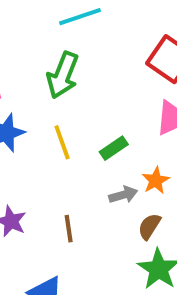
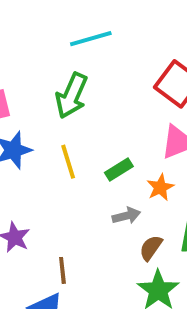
orange star: (156, 181) -> (160, 187), moved
brown line: (69, 229) -> (62, 270), moved

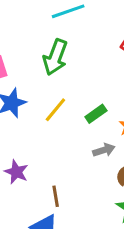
yellow line: (68, 162) -> (55, 110), turned 60

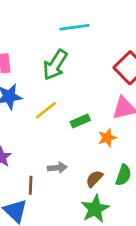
gray arrow: (104, 150) -> (57, 168), moved

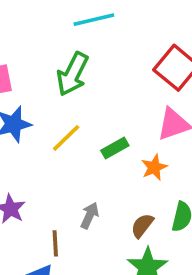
gray arrow: (57, 168) -> (90, 216), turned -54

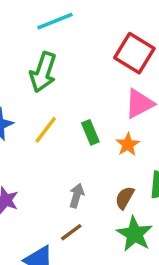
green rectangle: (115, 148) -> (90, 132), turned -75
brown line: (55, 243) -> (71, 232), moved, turned 65

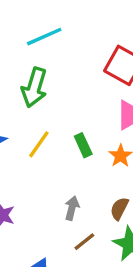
brown line: (71, 232) -> (84, 242), moved

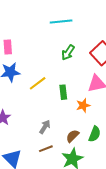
green arrow: (34, 87) -> (68, 52), moved, size x0.7

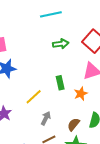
green arrow: (68, 52) -> (61, 44), turned -126
yellow line: (38, 83) -> (34, 97), moved

